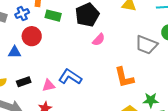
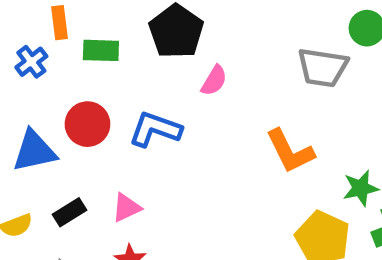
red circle: (32, 36) -> (87, 124), moved
blue triangle: (15, 52) -> (34, 151), size x1.5
blue L-shape: (70, 77) -> (155, 129), moved

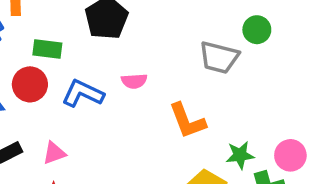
green rectangle: (101, 50) -> (47, 49), moved
pink semicircle: (214, 81) -> (134, 81), moved, turned 50

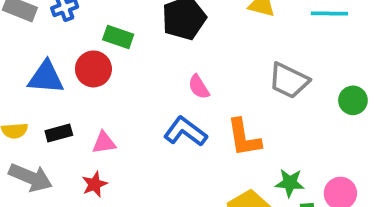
green circle: (257, 30) -> (353, 100), moved
pink semicircle: (134, 81) -> (199, 87), turned 50
blue L-shape: (83, 93) -> (185, 132), moved

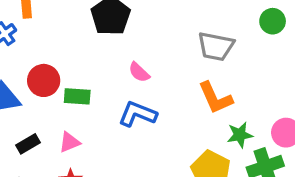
green rectangle: (118, 37) -> (77, 96), moved
green circle: (353, 100) -> (273, 21), moved
orange L-shape: (244, 138) -> (215, 98), moved

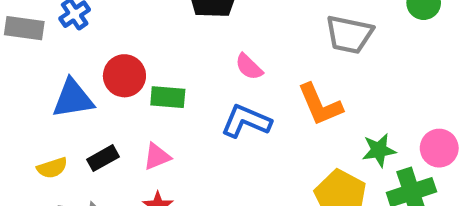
orange L-shape: (215, 98) -> (320, 105), moved

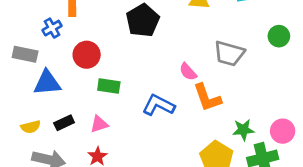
gray rectangle: (24, 28) -> (25, 54), moved
pink semicircle: (249, 67) -> (188, 72), moved
red circle: (124, 76) -> (87, 55), moved

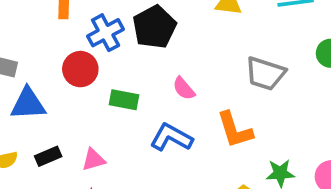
blue cross: (52, 28) -> (106, 33), moved, size x1.4
pink semicircle: (188, 72) -> (184, 88), moved
green rectangle: (109, 86) -> (124, 100), moved

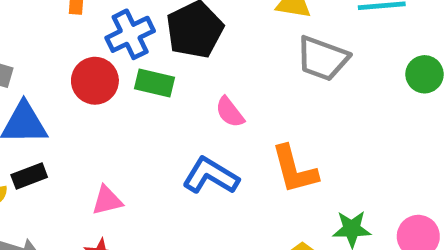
gray trapezoid: (265, 74) -> (322, 58), moved
green rectangle: (124, 100) -> (155, 83), moved
black rectangle: (48, 156) -> (29, 176), moved

